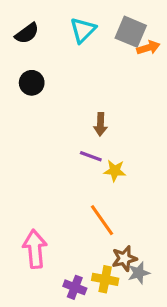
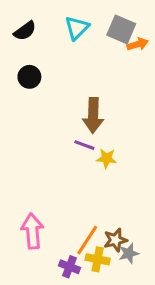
brown arrow: (100, 124) -> (93, 115), size x1.6
orange line: (102, 220) -> (87, 240), moved, turned 68

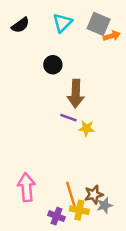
black circle: (29, 77) -> (53, 65), moved
orange line: (87, 240) -> (71, 194), turned -50

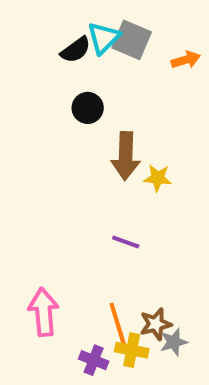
gray square: (99, 24) -> (132, 40), moved
black semicircle: (20, 25) -> (76, 50), moved
purple line: (68, 118) -> (126, 242), moved
yellow star: (87, 128) -> (158, 178), moved

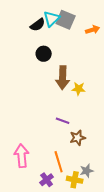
brown star: (156, 324) -> (78, 138), moved
yellow cross: (132, 350) -> (75, 180), moved
purple cross: (94, 360) -> (47, 180), turned 32

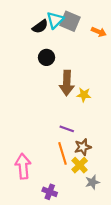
orange arrow: (93, 30) -> (99, 32), turned 40
orange line: (59, 162) -> (63, 153), moved
purple cross: (47, 180) -> (50, 192), turned -32
yellow cross: (75, 180) -> (80, 165), moved, turned 35

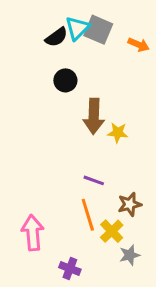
brown star: (83, 147) -> (130, 204), moved

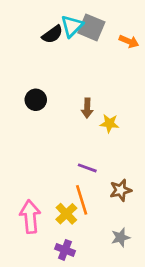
black circle: (65, 80) -> (36, 100), moved
brown arrow: (94, 116) -> (87, 108), size x0.6
yellow cross: (112, 231) -> (66, 214), moved

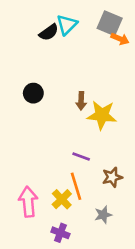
gray square: (91, 27) -> (110, 23), moved
yellow star: (109, 123) -> (102, 115), size x1.6
gray star: (121, 237) -> (103, 215), moved

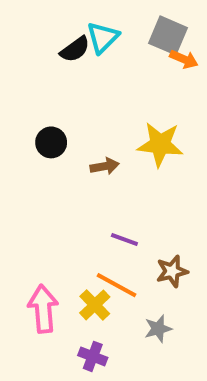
brown arrow: (81, 101) -> (105, 166), moved, turned -102
yellow star: (102, 115) -> (160, 144), moved
orange line: (76, 186) -> (117, 285), turned -44

